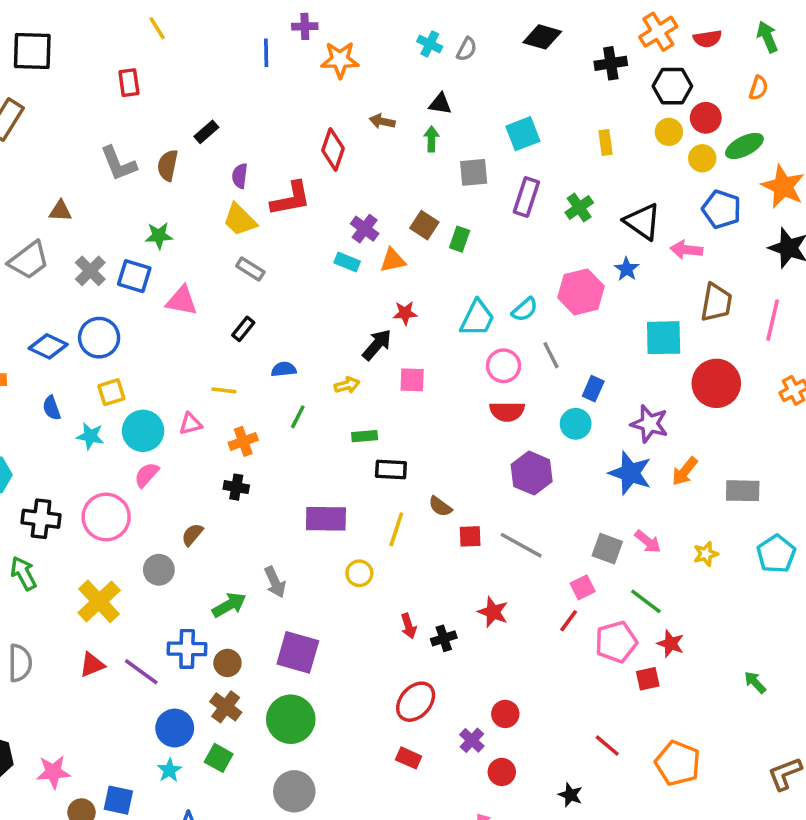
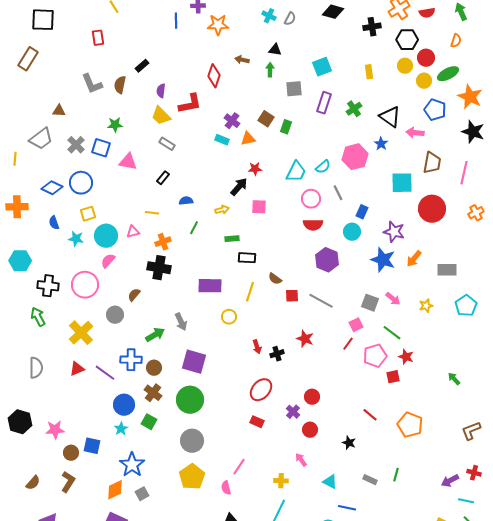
black cross: (236, 487) -> (159, 268), size x1.6

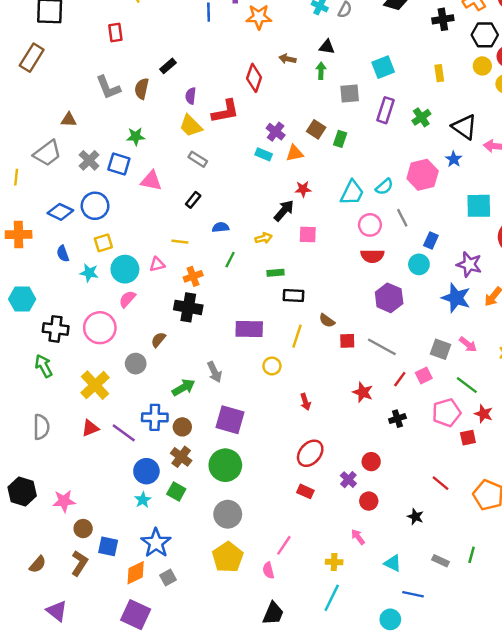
red line: (348, 344) -> (400, 379), moved
black cross: (277, 354) -> (397, 419), moved
blue square: (92, 446) -> (108, 546), moved

